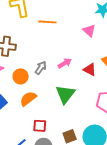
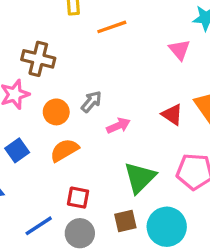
orange line: (47, 22) -> (112, 27), turned -30
pink arrow: (65, 63) -> (118, 126), moved
green triangle: (65, 94) -> (140, 177), moved

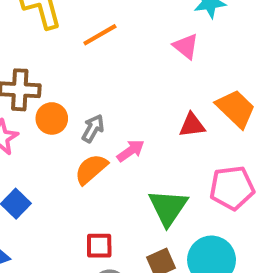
orange circle: (56, 112) -> (52, 118), moved
red triangle: (172, 115) -> (192, 125), turned -30
orange semicircle: (64, 150) -> (91, 169), moved

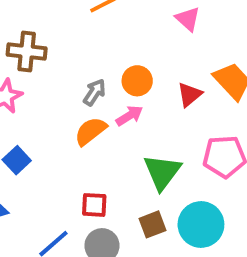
orange circle: (52, 118) -> (137, 81), moved
red triangle: (192, 125) -> (190, 94), turned -36

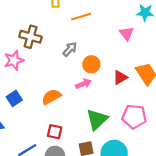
gray arrow: (94, 92) -> (70, 49), moved
orange semicircle: (91, 131) -> (51, 97), moved

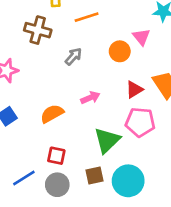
brown cross: (31, 37) -> (38, 30), moved
orange circle: (91, 64) -> (120, 51), moved
pink pentagon: (134, 117) -> (140, 122), moved

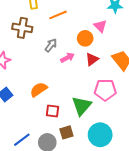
red triangle: (134, 89) -> (92, 59), moved
pink arrow: (90, 98) -> (67, 58), moved
red square: (56, 156) -> (53, 111), moved
brown square: (95, 175) -> (66, 132), moved

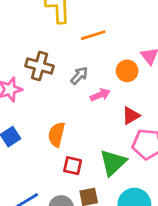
brown cross: (22, 28) -> (40, 66), moved
red triangle: (92, 59) -> (131, 116), moved
orange semicircle: (39, 90) -> (56, 134), turned -48

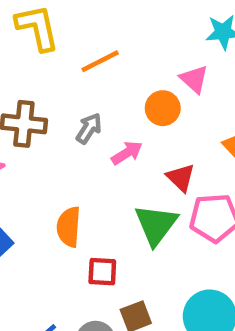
red triangle: (131, 116) -> (181, 178), turned -36
green triangle: (113, 163) -> (156, 225), moved

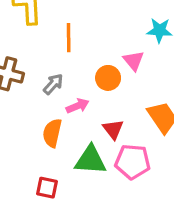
orange line: (100, 61) -> (69, 38), turned -72
green triangle: (156, 225) -> (90, 160), turned 48
orange semicircle: (69, 227) -> (52, 133), moved

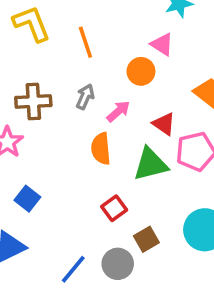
red square: (47, 188) -> (114, 208), turned -30

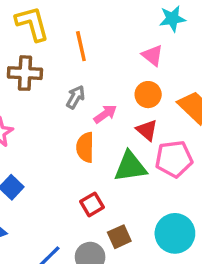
orange circle: (141, 71) -> (148, 95), moved
brown cross: (33, 101) -> (25, 73), moved

